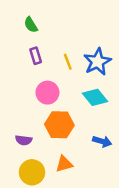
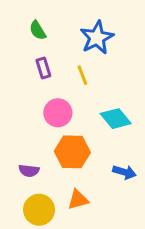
blue star: (97, 62) -> (97, 38), moved

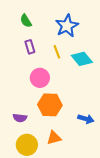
cyan diamond: (116, 119) -> (82, 59), moved

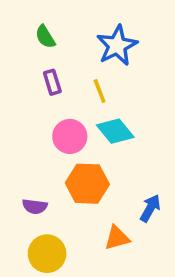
cyan diamond: (82, 59) -> (115, 131), moved
blue arrow: (86, 119) -> (150, 208), turned -77
orange triangle: (54, 138) -> (117, 238), moved

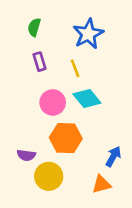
green semicircle: (45, 37) -> (34, 27), turned 48
orange triangle: (117, 238) -> (101, 184), moved
yellow circle: (47, 254) -> (49, 176), moved

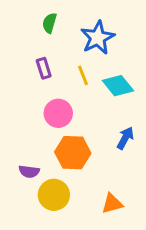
green semicircle: (34, 27) -> (50, 23), moved
cyan diamond: (87, 99) -> (118, 86), moved
blue arrow: (113, 157) -> (125, 138), moved

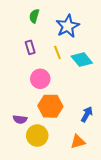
blue arrow: (125, 138) -> (87, 114), moved

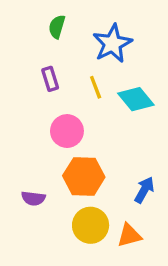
yellow circle: (37, 136) -> (91, 225), moved

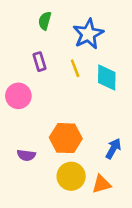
cyan diamond: (136, 99) -> (107, 77), turned 40
pink circle: (67, 131) -> (18, 96), moved

